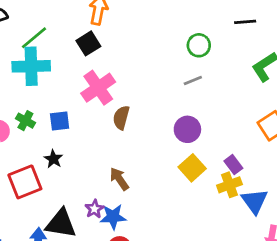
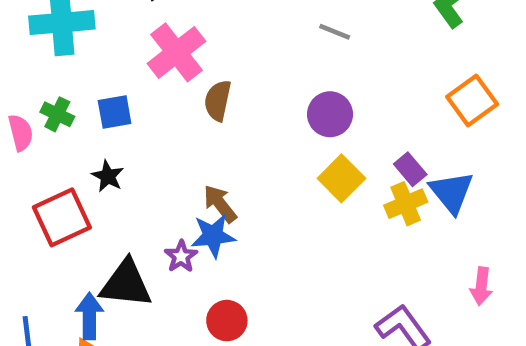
gray line: (193, 80) -> (335, 32), turned 48
blue triangle: (255, 201) -> (451, 192), moved
blue star: (113, 217) -> (213, 236), moved

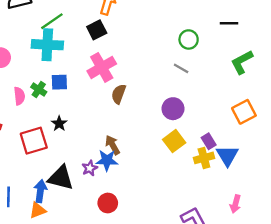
blue square: (115, 112) -> (59, 82), moved

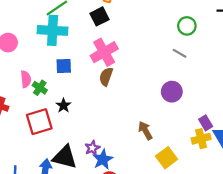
green cross: (39, 90) -> (40, 88), moved
brown semicircle: (119, 94) -> (106, 77), moved
yellow square: (174, 141) -> (167, 158), moved
brown arrow: (113, 145) -> (145, 131), moved
blue star: (107, 160) -> (103, 159), moved, turned -30

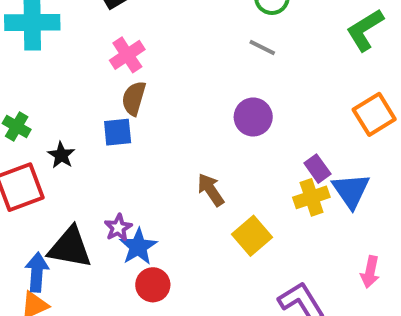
pink cross: (104, 52) -> (127, 55), size x0.7
blue square: (64, 66) -> (118, 132), moved

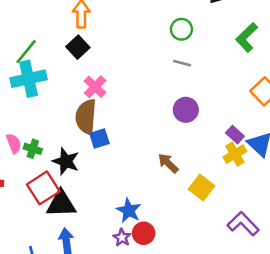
brown semicircle: (134, 98) -> (86, 117), moved, size x1.5
black star: (61, 155) -> (66, 161), size x1.5
purple star: (118, 228) -> (122, 237), moved
black triangle: (70, 247) -> (61, 204), moved

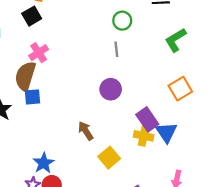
gray line: (182, 63) -> (116, 49), turned 56
purple rectangle: (235, 135) -> (147, 119), size x1.5
yellow cross: (235, 154) -> (144, 136), turned 30

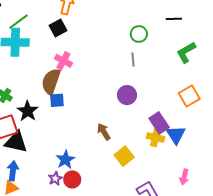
pink cross: (39, 53) -> (63, 61), turned -30

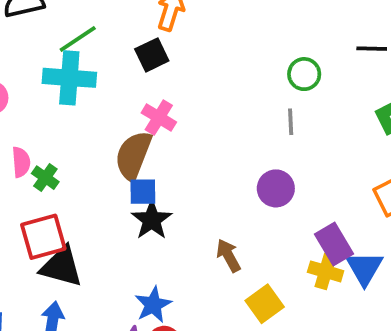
black star: (28, 111) -> (152, 220), moved

